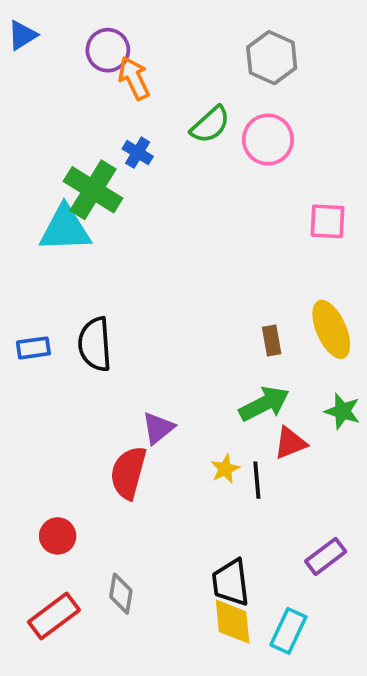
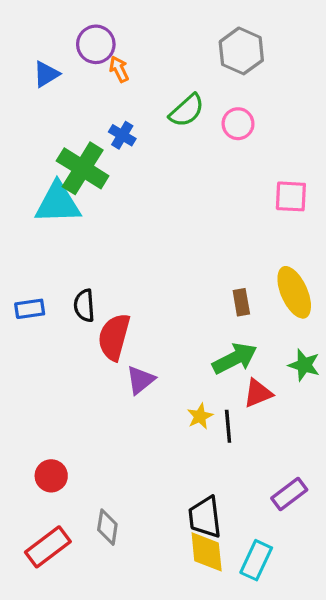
blue triangle: (22, 35) -> (46, 74), moved
orange arrow: (134, 78) -> (119, 69), size x0.7
pink circle: (268, 140) -> (238, 124), size x0.7
black semicircle: (95, 344) -> (84, 306), size x0.7
red semicircle: (128, 473) -> (114, 337), moved

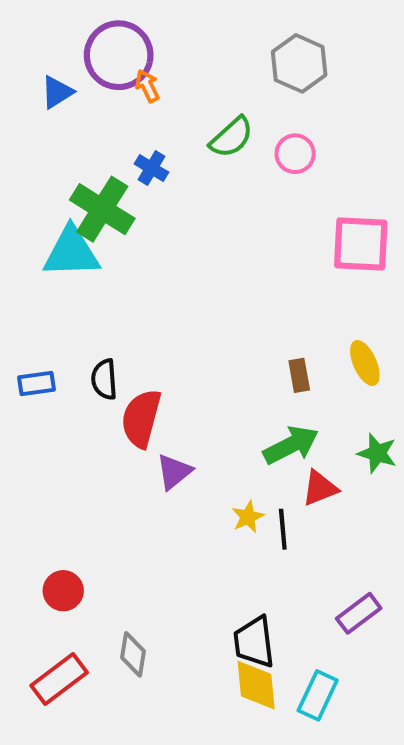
purple circle: (96, 44) -> (119, 55), size x1.4
pink square: (291, 196) -> (361, 244), size x1.4
yellow ellipse: (294, 292) -> (365, 363), size x0.7

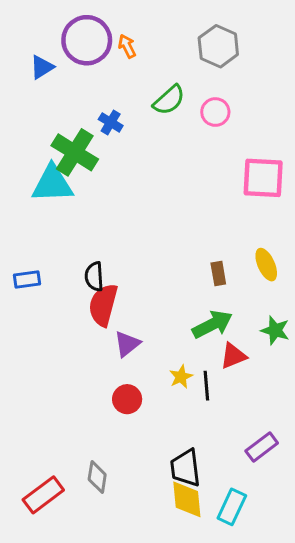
orange arrow: (147, 86) -> (127, 46), moved
black semicircle: (104, 379) -> (94, 277), moved
red circle: (63, 591) -> (127, 399), moved

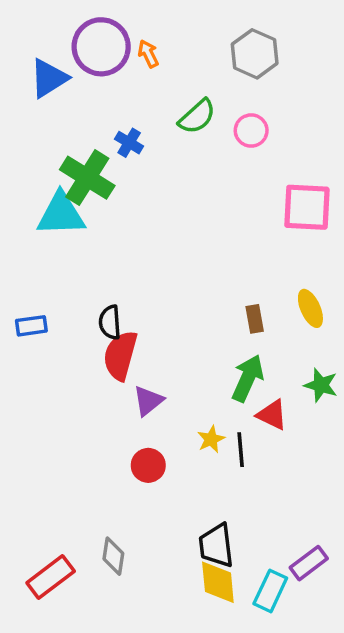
blue triangle: (42, 67) -> (49, 78), size x1.4
green arrow: (212, 324) -> (248, 378), turned -39
red triangle: (233, 356) -> (272, 415), turned 48
purple rectangle: (262, 447) -> (309, 563), moved

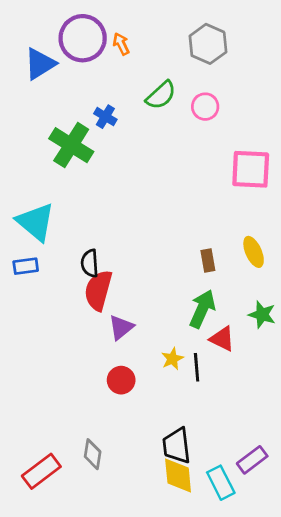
cyan triangle: (61, 214) -> (36, 222), moved, turned 42
cyan rectangle: (270, 591) -> (221, 483), turned -52

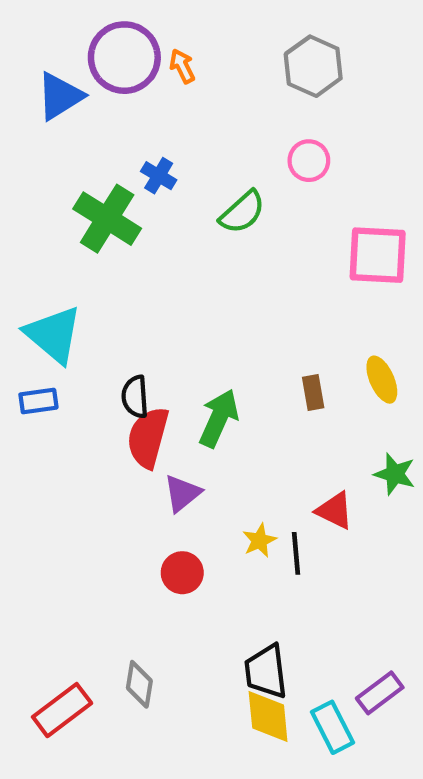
green semicircle: (161, 95) -> (242, 212), moved
green arrow: (202, 309) -> (219, 418), moved

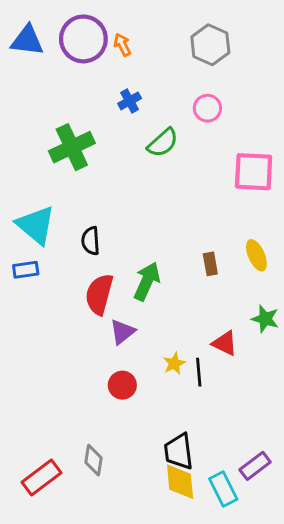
blue triangle: (60, 96) -> (27, 40), moved, turned 39
blue cross: (159, 176) -> (130, 101), moved, turned 30
green cross: (107, 219) -> (72, 147), turned 33
black semicircle: (135, 397) -> (91, 241), moved

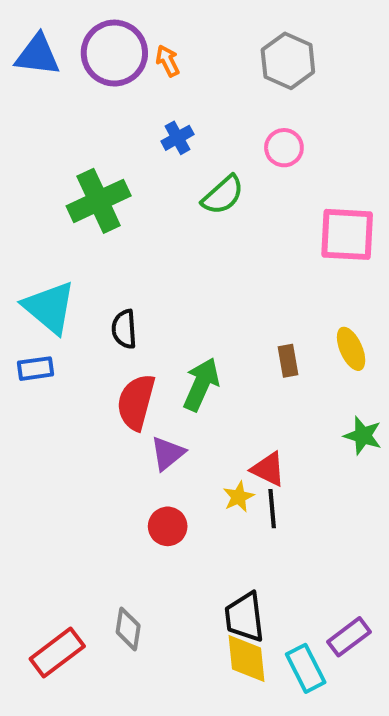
red triangle: (225, 343) -> (268, 469), moved

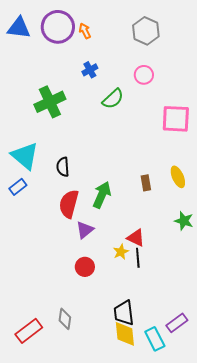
blue rectangle: (35, 369) -> (18, 187), turned -30

